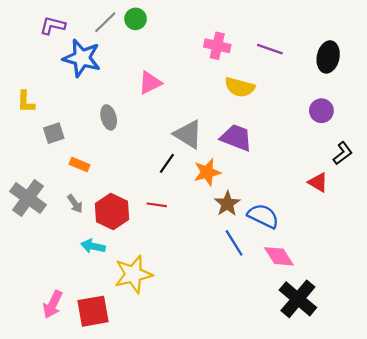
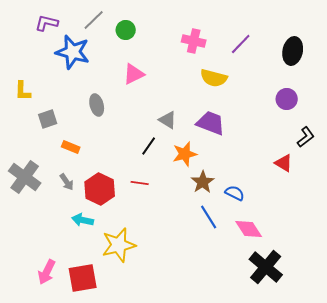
green circle: (136, 19) -> (126, 30), moved
purple line: (270, 49) -> (241, 44), turned -65
gray triangle: (188, 134) -> (168, 120), size x0.7
blue semicircle: (263, 216) -> (235, 193), size x0.7

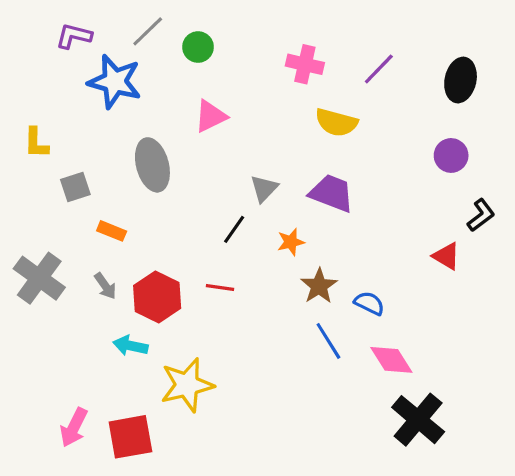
gray ellipse: (97, 105) -> (152, 165), size x1.5
gray triangle: (168, 120) -> (264, 188), turned 42
orange star: (185, 154) -> (291, 242), size x0.7

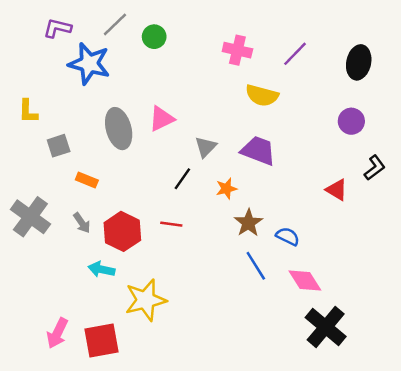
pink triangle: (211, 116) -> (161, 119), moved
red triangle: (446, 256) -> (337, 190), moved

